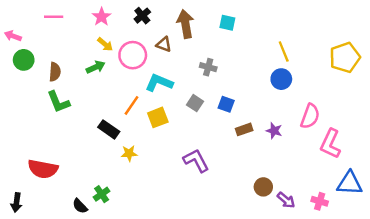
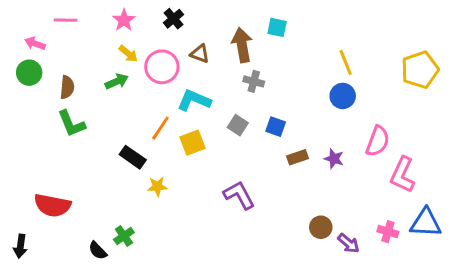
brown arrow: (185, 24) -> (242, 45), moved
pink arrow: (13, 36) -> (35, 43), moved
pink cross: (320, 201) -> (388, 232), moved

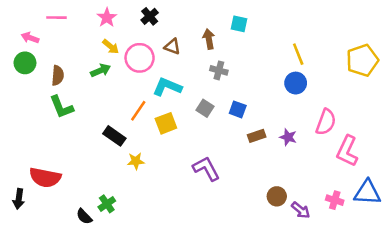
brown arrow: (242, 45) -> (209, 39), size x0.7
black arrow: (20, 246) -> (19, 199), moved

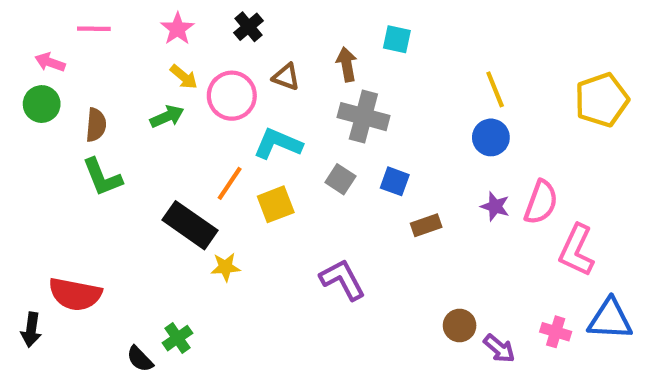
gray cross: (219, 70) -> (363, 117), size x1.6
black rectangle: (114, 136) -> (190, 225), size x1.4
purple star: (288, 137) -> (495, 206), moved

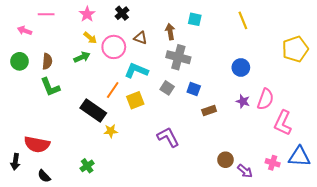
yellow line: (495, 89) -> (243, 20), moved
green circle: (42, 104) -> (19, 61), moved
black semicircle: (140, 359) -> (44, 176), moved

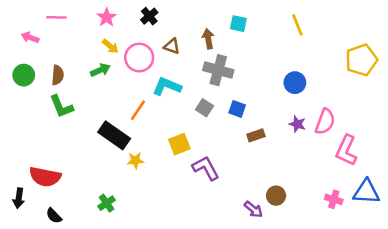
yellow square: (135, 100) -> (179, 144), moved
purple arrow: (245, 171) -> (253, 209), moved

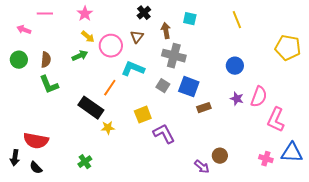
black cross: (149, 16) -> (144, 13), moved
brown triangle: (172, 46) -> (137, 37), turned 48
yellow pentagon: (361, 60) -> (288, 48), turned 30
blue square: (237, 109) -> (189, 87), size x1.5
black semicircle: (54, 216) -> (36, 168), moved

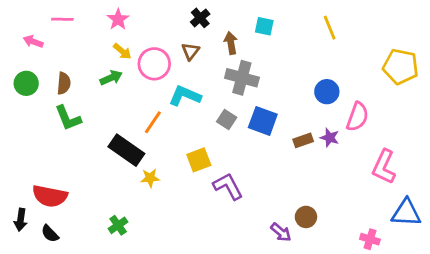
pink semicircle: (259, 97) -> (357, 117), moved
brown rectangle: (204, 108) -> (303, 140), moved
pink cross: (266, 159) -> (370, 239), moved

